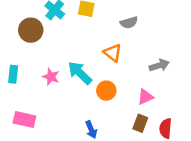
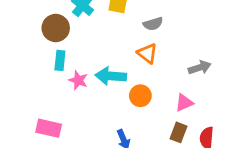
gray semicircle: (129, 23) -> (153, 24), moved
cyan arrow: (80, 73) -> (111, 76), turned -40
cyan rectangle: (13, 74) -> (60, 60), moved

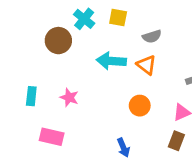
cyan rectangle: (60, 60) -> (31, 96), moved
cyan arrow: (111, 76) -> (111, 61), moved
pink star: (78, 80) -> (69, 97), moved

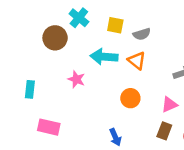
yellow square: (118, 17) -> (115, 25), moved
pink star: (69, 97) -> (76, 79), moved

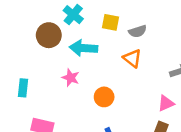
cyan arrow: (104, 57) -> (83, 48), moved
orange circle: (130, 98) -> (104, 97), moved

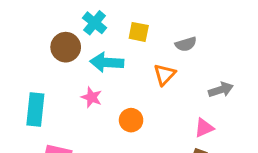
gray semicircle: (138, 31) -> (186, 44), moved
orange triangle: (132, 58) -> (165, 75), turned 36
cyan rectangle: (23, 88) -> (35, 109), size x1.5

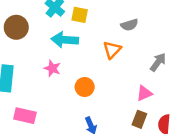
yellow square: (139, 32) -> (80, 15), moved
brown circle: (66, 47) -> (16, 27), moved
gray arrow: (221, 90) -> (158, 62), turned -36

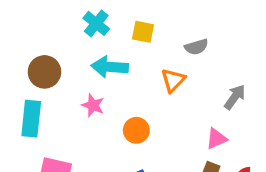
yellow square: (80, 15) -> (143, 32), moved
brown circle: (16, 27) -> (44, 72), moved

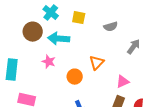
brown circle: (44, 72) -> (33, 32), moved
orange triangle: (173, 80) -> (97, 63), moved
gray arrow: (235, 97) -> (134, 47), moved

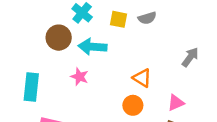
gray semicircle: (111, 27) -> (147, 18), moved
orange triangle: (97, 63) -> (142, 78), turned -42
orange circle: (75, 77) -> (133, 105), moved

